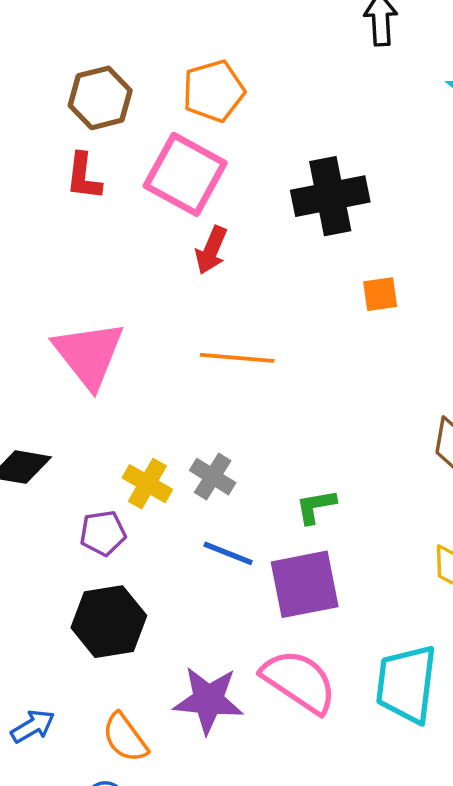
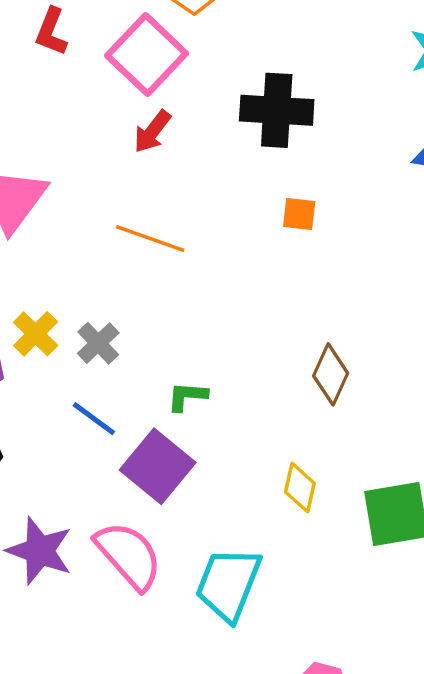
purple square: (305, 584) -> (158, 466), turned 36

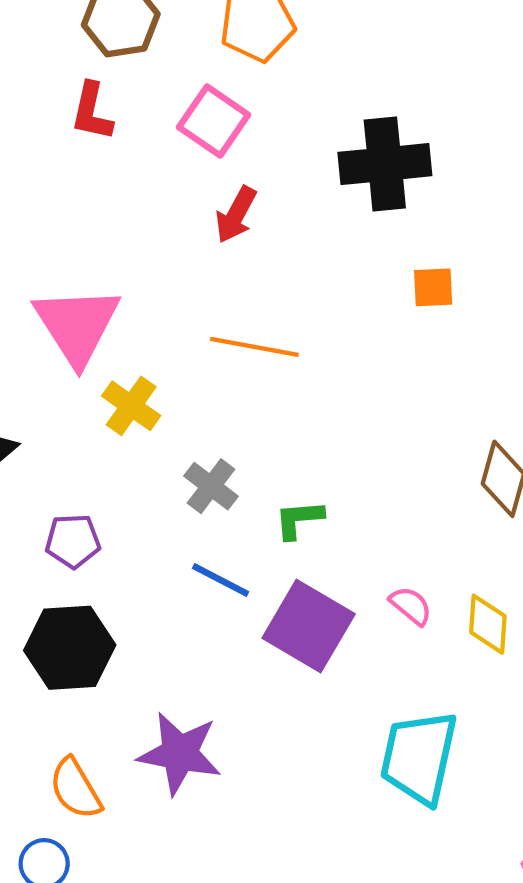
pink square: (147, 55) -> (214, 121), size x0.7
yellow cross: (36, 334) -> (131, 406), moved
green L-shape: (187, 396) -> (299, 519), moved
pink semicircle: (129, 555) -> (411, 606), moved, size x0.5

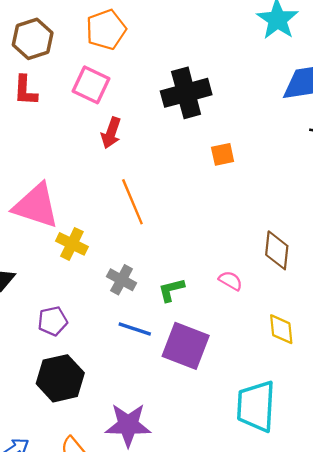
pink triangle: (77, 325) -> (36, 206), turned -30
orange line: (254, 347) -> (132, 202), turned 66
pink semicircle: (411, 606) -> (231, 281), moved

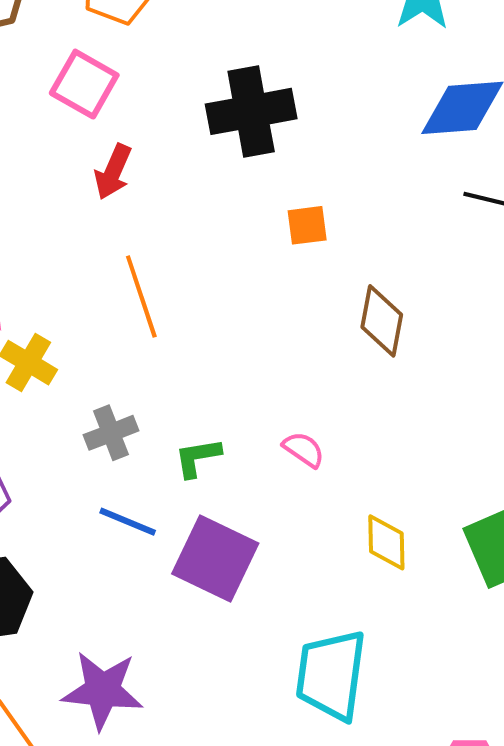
brown diamond: (277, 250) -> (382, 321), moved
gray cross: (122, 280) -> (111, 433), turned 36

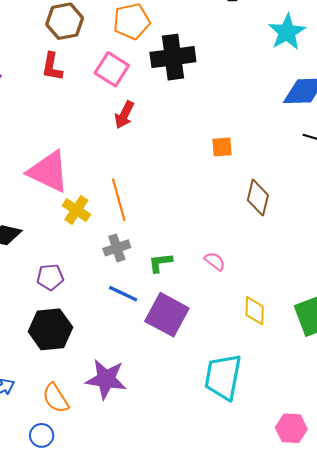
black cross: (251, 111) -> (173, 57), moved
orange line: (141, 296) -> (119, 200), moved

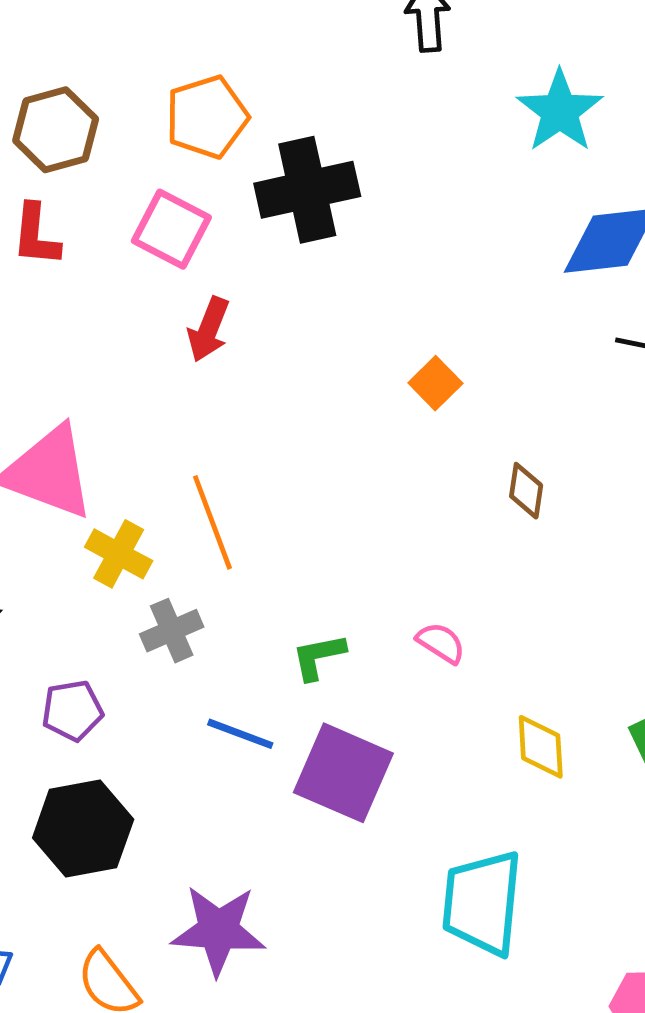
orange square: (222, 147) -> (435, 383), turned -35
brown diamond: (258, 198) -> (526, 491), size x0.7
gray cross: (117, 248) -> (172, 631), moved

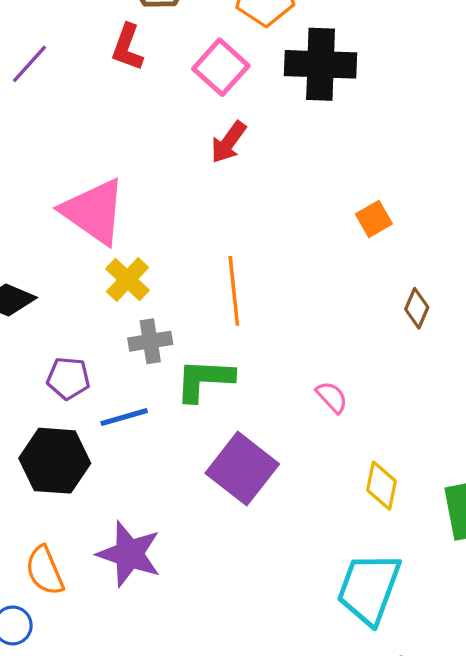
orange line: (212, 522) -> (234, 291), moved
green L-shape: (319, 657) -> (204, 380), moved, size x1.5
blue line: (240, 734) -> (124, 417), moved, turned -51
cyan trapezoid: (482, 903) -> (369, 588), moved

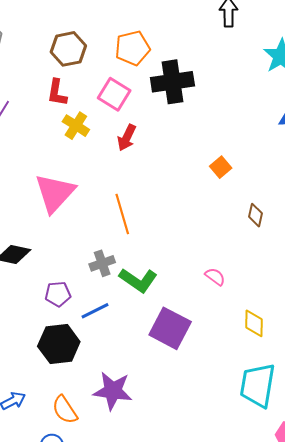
pink triangle: (94, 211) -> (55, 193), turned 48
yellow cross: (128, 280) -> (76, 126), moved
orange line: (234, 291) -> (122, 214), moved
green L-shape: (204, 380) -> (138, 280), turned -138

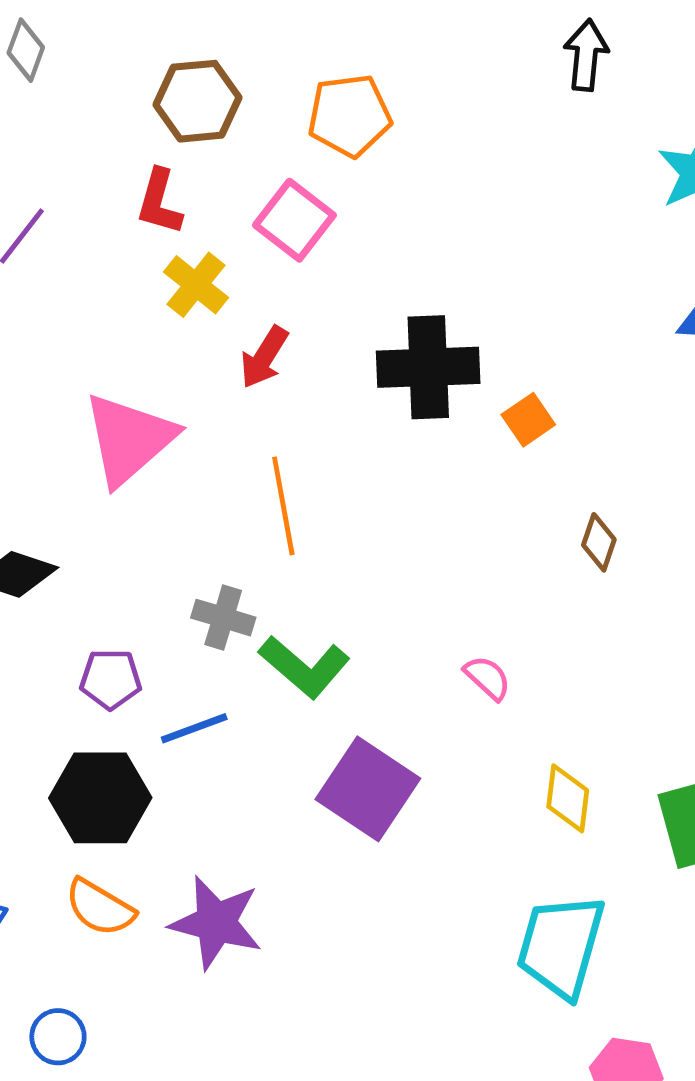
black cross: (172, 82) -> (428, 367), moved
red arrow: (127, 138) -> (264, 357), moved
gray cross: (102, 263) -> (223, 618), turned 30
orange semicircle: (65, 410) -> (100, 908), moved, turned -32

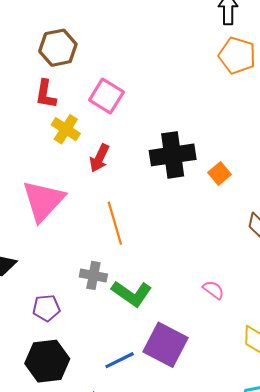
orange pentagon: (349, 115) -> (237, 55), moved, turned 30
blue line: (194, 728) -> (120, 360), moved

